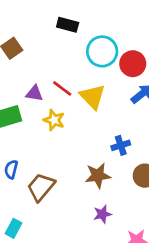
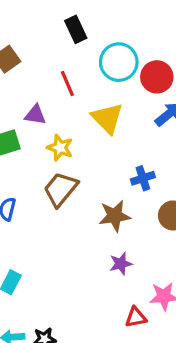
black rectangle: (68, 25) -> (76, 29), turned 50
red line: (62, 88) -> (67, 84), moved, turned 30
brown trapezoid: (41, 187) -> (61, 189), moved

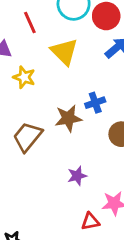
brown trapezoid: (61, 189) -> (27, 137), moved
brown star: (115, 216) -> (68, 118), moved

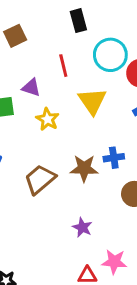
purple star: (77, 176) -> (82, 227), turned 30

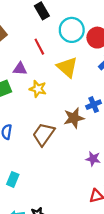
purple star: (82, 227) -> (93, 159), moved

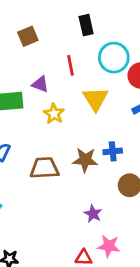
brown trapezoid: (44, 134) -> (44, 168), turned 35

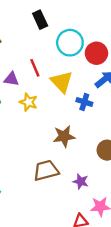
red line: (70, 65) -> (35, 68), moved
blue cross: (113, 151) -> (84, 102), moved, turned 35
brown trapezoid: (44, 168) -> (46, 170), moved

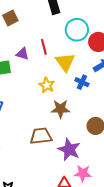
yellow star: (28, 102) -> (47, 85), moved
purple star: (81, 181) -> (69, 149), size x1.6

